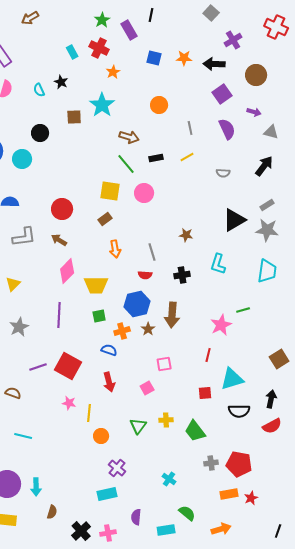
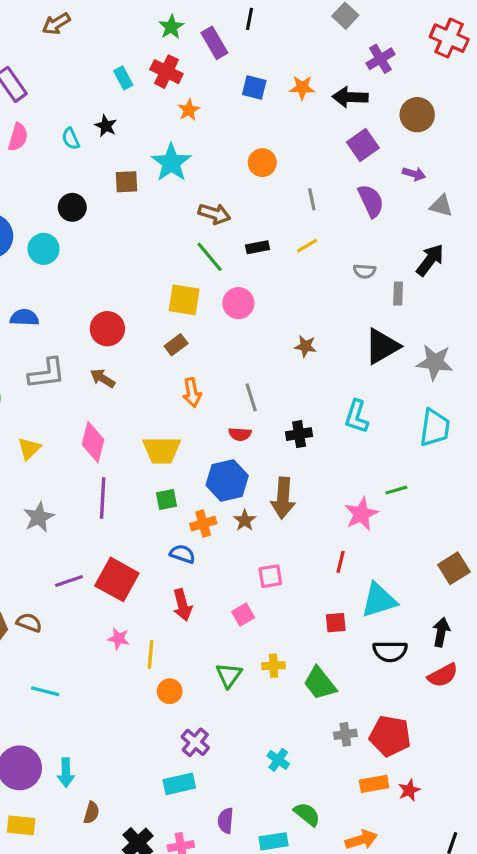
gray rectangle: (267, 205) -> (398, 294), moved, turned -56
brown star: (186, 235) -> (305, 346), moved
pink diamond: (67, 271) -> (93, 442), moved, turned -30

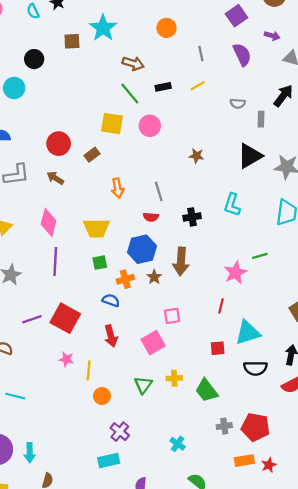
brown rectangle: (176, 345) -> (92, 155), moved
pink square: (243, 615) -> (153, 343), size x1.5

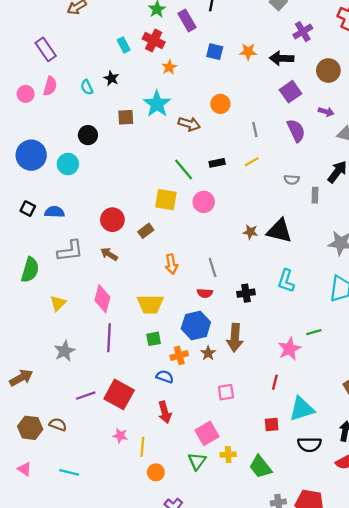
brown arrow: (133, 63) -> (189, 124), moved
black triangle: (250, 156) -> (279, 231), moved, turned 44
pink square: (153, 343) -> (207, 433), moved

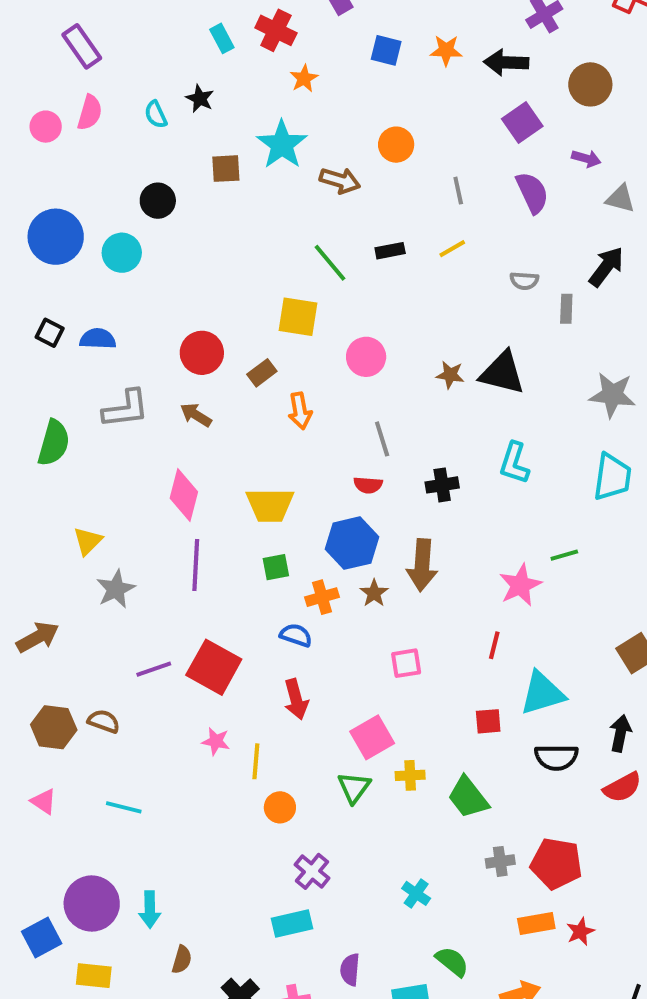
pink circle: (204, 202) -> (366, 357), moved
orange arrow: (171, 264) -> (300, 411), moved
yellow triangle: (58, 303) -> (88, 541), moved

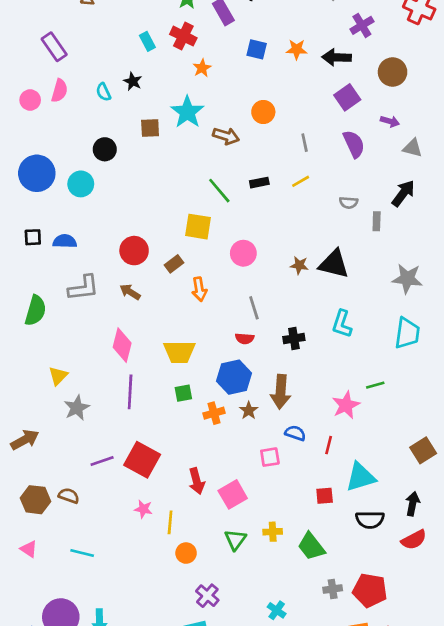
black square: (50, 333) -> (33, 237), turned -30
blue semicircle: (296, 635) -> (295, 433), moved
pink square: (372, 737) -> (233, 494), moved

